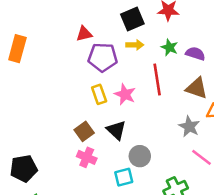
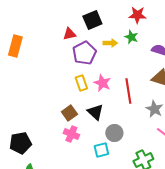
black square: (132, 19) -> (92, 20), moved
green star: (169, 47) -> (131, 37), moved
purple pentagon: (103, 57) -> (84, 53), turned -30
red line: (157, 80) -> (128, 91), moved

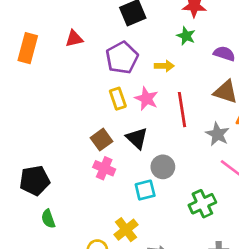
red triangle: (69, 34) -> (74, 39), moved
yellow arrow: (110, 43) -> (164, 66), moved

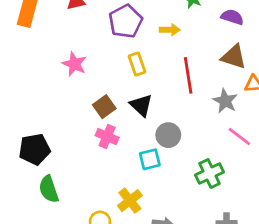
yellow rectangle: (118, 99) -> (137, 64), moved
pink star: (146, 99) -> (74, 64), moved
green semicircle: (48, 219) -> (49, 189), size x1.4

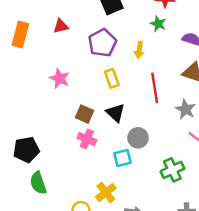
yellow arrow: (170, 30) -> (139, 50), turned 98
brown square: (104, 107) -> (85, 114), turned -30

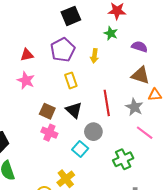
red triangle: (61, 26) -> (27, 55), moved
red line: (155, 88) -> (107, 103), moved
cyan square: (123, 158) -> (80, 149), turned -35

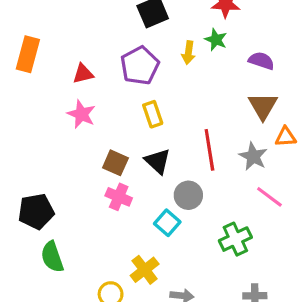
yellow arrow: (94, 56) -> (188, 53), moved
brown triangle: (140, 75) -> (263, 106), turned 42

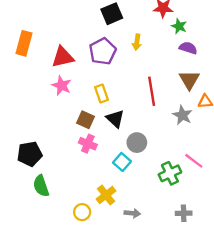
green star: (216, 40) -> (179, 26), moved
red triangle: (83, 74) -> (63, 57), size x1.5
yellow rectangle: (153, 114) -> (101, 94), moved
red line: (209, 150) -> (152, 91), moved
pink line: (269, 197) -> (194, 161), moved

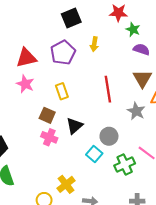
black triangle: (115, 119) -> (74, 126), moved, turned 36
gray circle: (137, 143) -> (109, 136), moved
cyan square: (122, 162) -> (94, 154), moved

